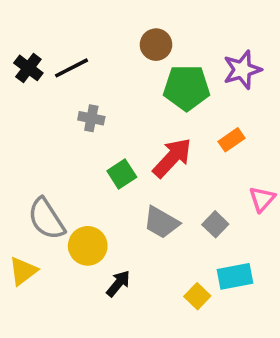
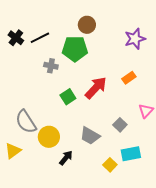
green pentagon: (187, 88) -> (75, 49), moved
gray trapezoid: (161, 222) -> (90, 136), moved

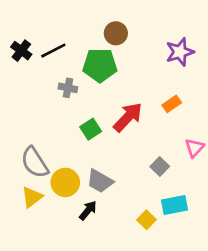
gray trapezoid: (90, 136) -> (100, 181), moved
yellow triangle: (13, 151) -> (32, 197), moved

